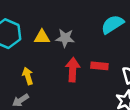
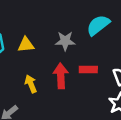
gray star: (65, 38) -> (65, 41), moved
yellow arrow: (28, 76) -> (31, 84), moved

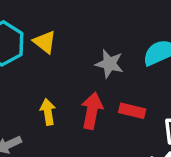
yellow triangle: (26, 45) -> (45, 42), moved, turned 30

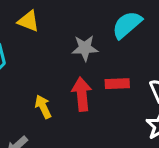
yellow triangle: (45, 42) -> (28, 21), moved

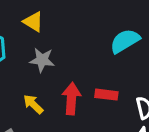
gray star: (85, 48) -> (42, 60), moved
yellow arrow: (43, 107) -> (33, 104), turned -30

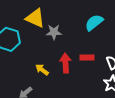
yellow triangle: (33, 22) -> (35, 18), size x1.5
gray star: (42, 60) -> (54, 32), moved

